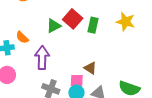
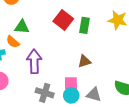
green triangle: (54, 26) -> (22, 27), moved, turned 35
brown triangle: (90, 68) -> (84, 61), moved, turned -48

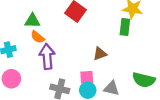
green rectangle: (84, 25) -> (125, 27), moved
orange semicircle: (13, 42) -> (38, 37), moved

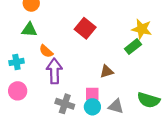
green triangle: (32, 21) -> (29, 30), moved
green rectangle: (125, 27) -> (133, 47), turned 42

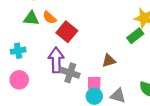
red square: (85, 28) -> (67, 32), moved
orange semicircle: (46, 51) -> (50, 18), moved
gray cross: (65, 104) -> (70, 73), moved

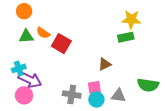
green rectangle: (135, 36) -> (126, 37), turned 35
purple arrow: (56, 60) -> (30, 80), moved, turned 125
gray cross: (70, 73) -> (72, 94), moved

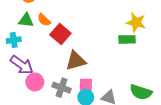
brown triangle: (105, 64) -> (76, 61), moved, size x1.5
cyan cross: (19, 68) -> (14, 40), moved
pink circle: (24, 95) -> (35, 82), moved

